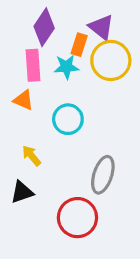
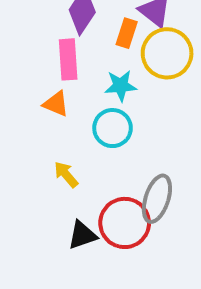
cyan star: (66, 67) -> (121, 86), moved
black triangle: (22, 192) -> (82, 235), moved
red circle: (77, 218) -> (125, 223), moved

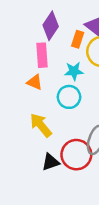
yellow arrow: (66, 175) -> (41, 125), size x1.5

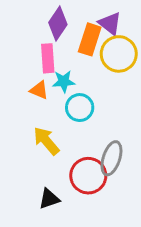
orange rectangle: (78, 39) -> (90, 39), size x1.5
cyan star: (74, 71) -> (64, 81), moved
black triangle: (51, 162) -> (49, 199), moved

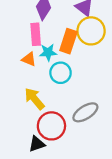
orange rectangle: (90, 39) -> (68, 41), moved
gray ellipse: (111, 158) -> (85, 112), turned 40
red circle: (88, 176) -> (51, 126), moved

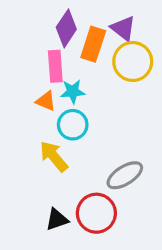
orange rectangle: (68, 41) -> (93, 44), moved
cyan circle: (61, 73) -> (73, 125), moved
red circle: (51, 126) -> (96, 213), moved

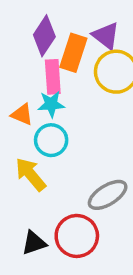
pink rectangle: (55, 66) -> (53, 77), moved

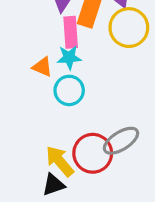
yellow arrow: (31, 174) -> (60, 161), moved
red circle: (77, 236) -> (93, 153), moved

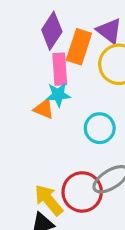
orange triangle: (42, 67) -> (44, 109), moved
cyan circle: (69, 90) -> (100, 128), moved

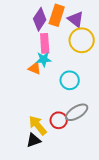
orange rectangle: (79, 47) -> (57, 15), moved
red circle: (82, 192) -> (59, 120), size x0.7

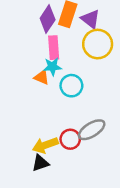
cyan circle: (70, 80) -> (71, 86), moved
yellow arrow: (38, 125) -> (45, 145), turned -70

